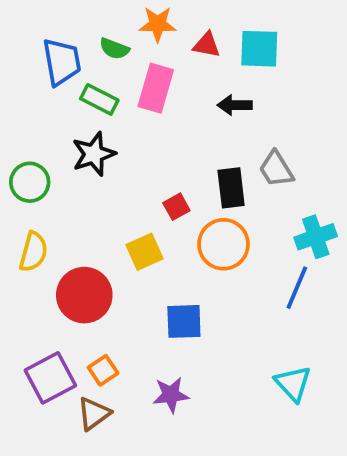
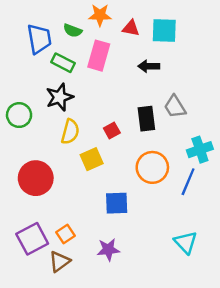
orange circle: (223, 244) -> (152, 167), moved
yellow semicircle: (33, 252) -> (70, 132), moved
red circle: (84, 295) -> (36, 178), moved

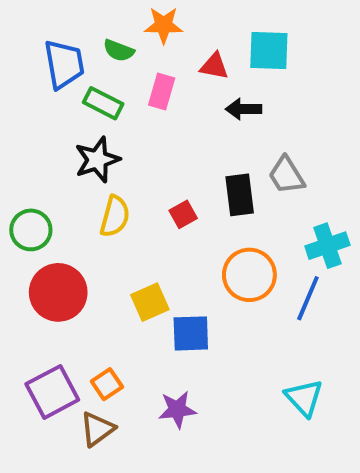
red triangle: (131, 28) -> (214, 66), moved
pink rectangle: (99, 56) -> (162, 91), size x0.7
green circle: (19, 115) -> (31, 230), moved
yellow square: (92, 159) -> (150, 302), moved

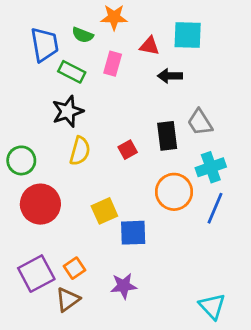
cyan cross: (327, 246) -> (211, 167), moved
cyan triangle: (304, 398) -> (212, 306), moved

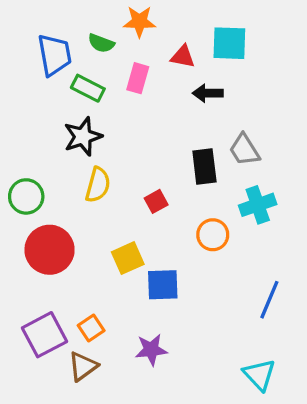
red square: (128, 150) -> (156, 201), moved
orange circle: (174, 192) -> (213, 235), size x0.7
blue line: (215, 208) -> (269, 300), moved

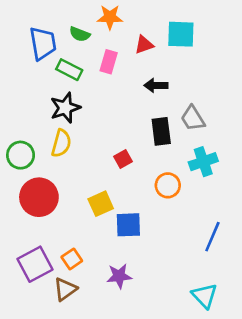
red triangle: (183, 57) -> (144, 45), turned -30
black arrow: (208, 93) -> (156, 85), moved
yellow semicircle: (98, 185) -> (61, 143), moved

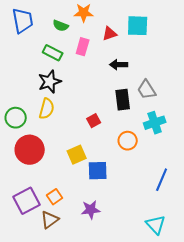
blue trapezoid: (43, 43) -> (23, 21), moved

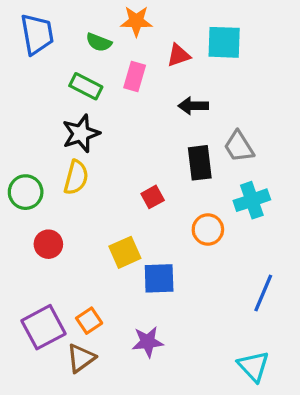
red circle: (30, 150) -> (48, 244), size x0.6

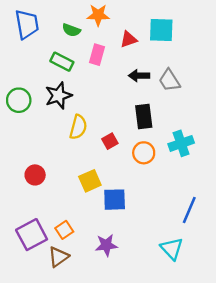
gray trapezoid: (239, 146) -> (169, 80), moved
yellow semicircle: (76, 177) -> (78, 127), moved
green circle: (26, 192) -> (19, 100), moved
orange circle: (208, 230) -> (144, 153), moved
cyan triangle: (253, 366) -> (172, 249), moved

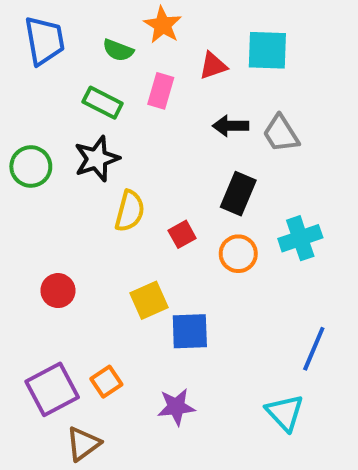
orange star: (98, 15) -> (163, 25), turned 30
black rectangle: (144, 117) -> (238, 194), turned 30
brown triangle: (58, 257) -> (83, 444), moved

